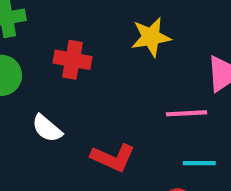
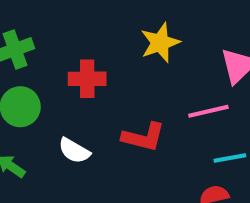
red L-shape: (113, 158) -> (143, 137), moved

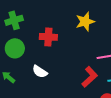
red L-shape: (143, 137) -> (90, 77), moved, turned -60

